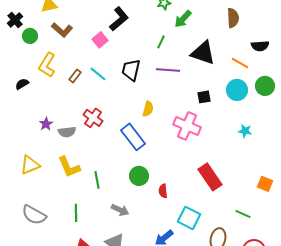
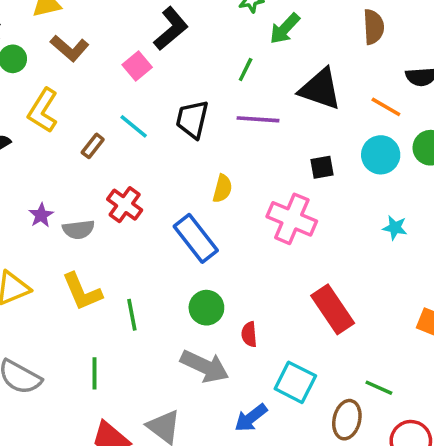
brown rectangle: (75, 76) -> (93, 146), moved
gray arrow: (120, 210) -> (205, 366), moved, size x1.5
green line: (243, 214) -> (379, 388), moved

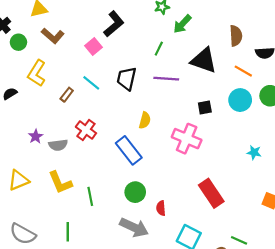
brown semicircle: (374, 27) -> (236, 36), moved
cyan star: (395, 228) -> (254, 152), moved

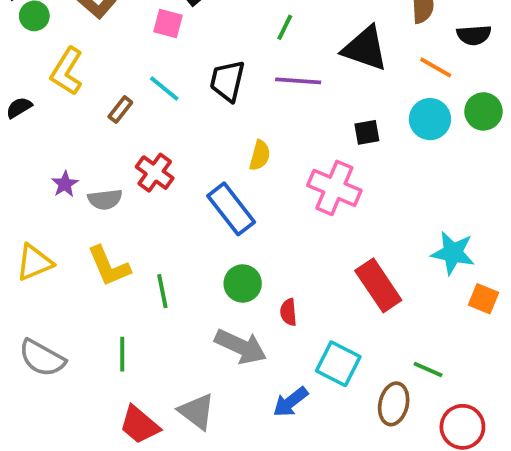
pink square: (93, 46) -> (168, 24), turned -35
cyan star: (254, 152) -> (453, 253), moved, size x1.6

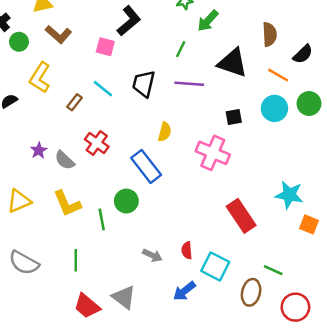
black semicircle: (474, 35) -> (303, 54), turned -40
gray semicircle: (105, 199) -> (65, 160), turned 50
green circle: (243, 283) -> (126, 201), moved
red semicircle: (289, 312) -> (187, 250), moved
gray arrow: (241, 347) -> (152, 255), size x0.6

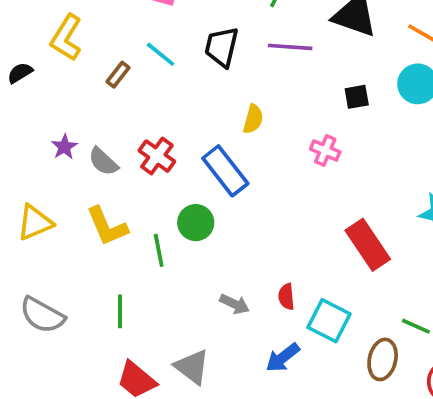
red cross: (97, 143) -> (157, 156), moved
pink cross: (213, 153) -> (325, 150), size x0.6

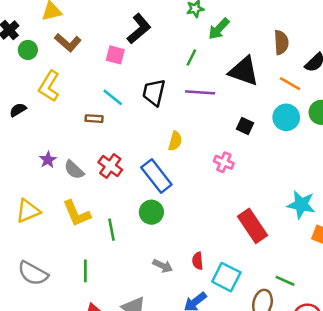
brown rectangle: (118, 75) -> (94, 119), moved, turned 56
black square: (357, 97) -> (245, 126), turned 35
green circle: (196, 223) -> (151, 212), moved

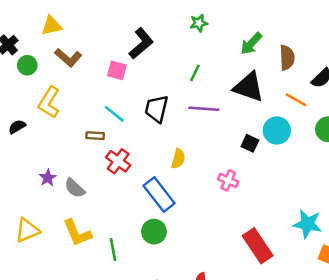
green arrow: (219, 29) -> (251, 44), moved
cyan circle: (286, 117) -> (277, 131), moved
red cross: (110, 166) -> (118, 161), moved

